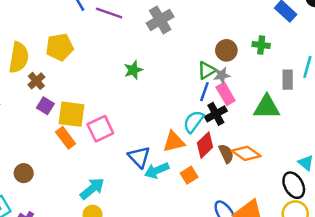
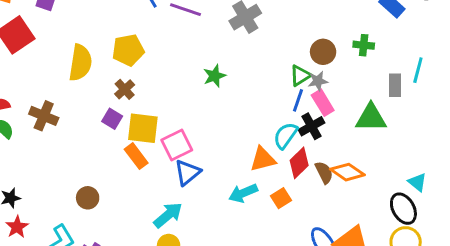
brown cross: (36, 81) -> (125, 89), moved
blue triangle: (139, 157) -> (187, 172), moved, turned 35

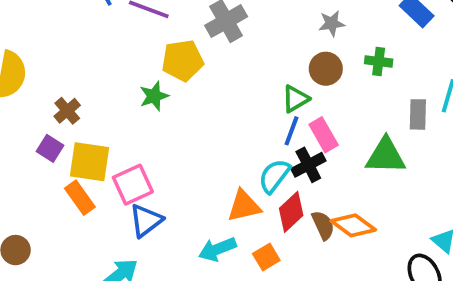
yellow pentagon: (128, 50) -> (182, 60), moved
green star: (214, 76) -> (154, 96), moved
gray star: (318, 81) -> (332, 23), moved

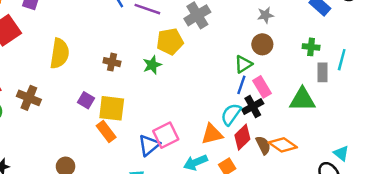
green cross: (379, 61) -> (311, 47), moved
brown cross: (67, 111) -> (112, 62), moved, turned -35
pink square: (133, 185) -> (166, 135), moved

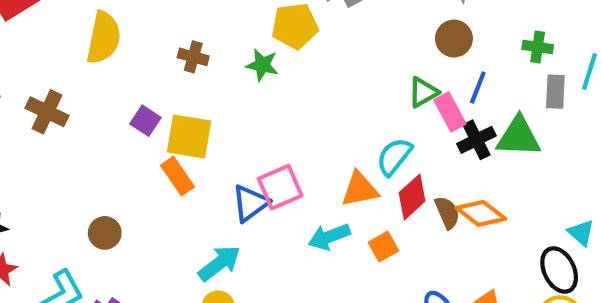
green triangle: (243, 64) -> (423, 92), moved
green star: (152, 65) -> (262, 65), turned 30
blue line: (241, 85) -> (478, 87), moved
black cross: (253, 107) -> (476, 140), moved

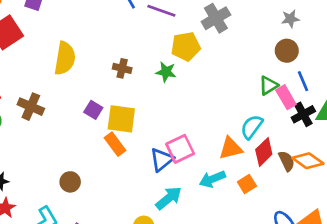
blue line: (478, 87) -> (303, 81), turned -42
cyan arrow: (219, 263) -> (169, 198), moved

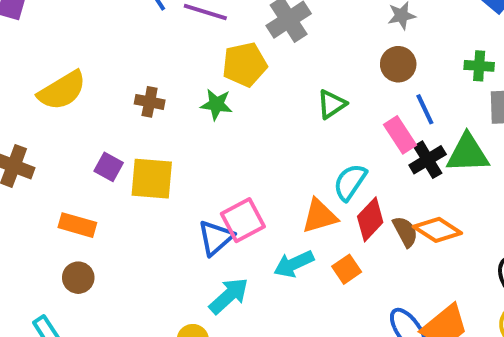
yellow semicircle: (65, 58) -> (62, 91), turned 52
green triangle: (268, 85) -> (332, 104), moved
orange rectangle: (115, 144) -> (77, 225), moved, turned -35

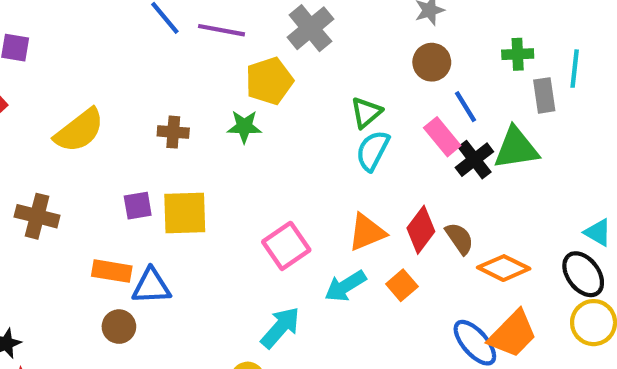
purple square: (109, 167) -> (138, 206), turned -32
cyan semicircle: (350, 182) -> (373, 151), moved
orange diamond: (437, 230) -> (504, 268), moved
blue triangle: (216, 238) -> (151, 286), moved, turned 45

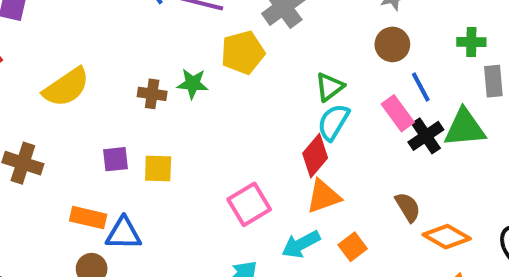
green star: (244, 127) -> (193, 84), moved
yellow square: (185, 213) -> (158, 169), size x0.7
red diamond: (421, 230) -> (315, 156), moved

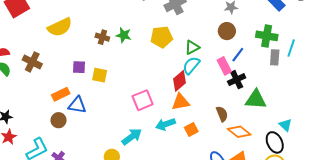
green cross: (471, 42) -> (267, 36), size x1.5
yellow pentagon: (243, 53) -> (162, 37), moved
blue line: (421, 87) -> (238, 55), turned 56
green triangle: (465, 128) -> (256, 99), moved
orange rectangle: (88, 218) -> (61, 94), turned -48

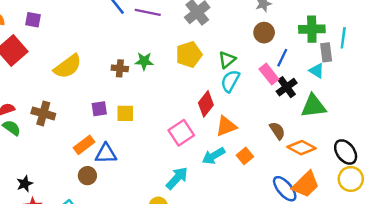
red diamond: (179, 81) -> (206, 104), moved
cyan triangle: (286, 125) -> (317, 71), moved

